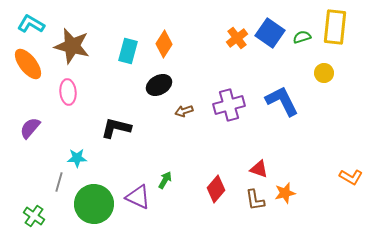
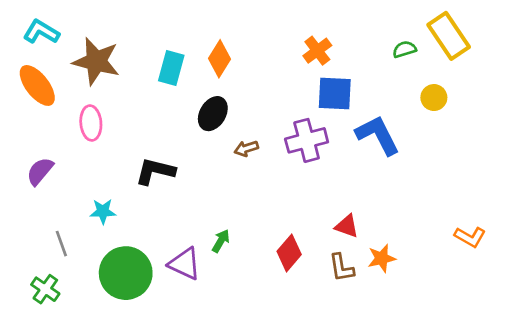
yellow rectangle: (335, 27) -> (449, 36), turned -40
blue square: (270, 33) -> (335, 94), moved, turned -32
black ellipse: (159, 85) -> (213, 114), turned -30
gray line: (59, 182) -> (61, 244), moved, turned -36

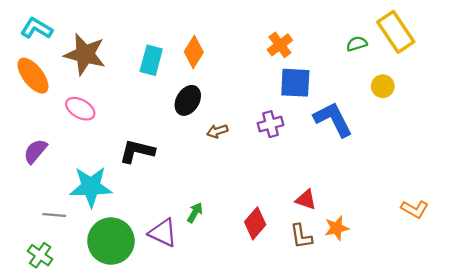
pink ellipse: (91, 123) -> (80, 109), turned -56
purple cross: (307, 140) -> (270, 124), size x0.7
cyan star: (103, 211) -> (91, 187), size x1.8
gray line: (61, 244) -> (54, 215), turned -65

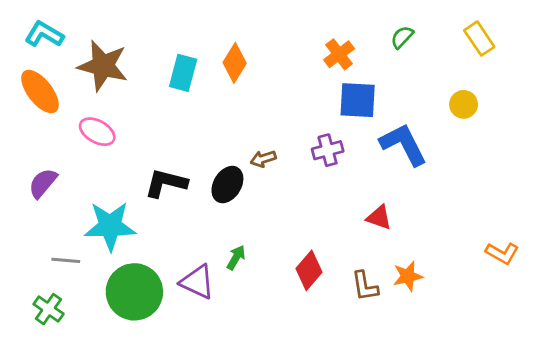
yellow rectangle: (396, 32) -> (479, 39), size x0.7
green semicircle: (357, 44) -> (402, 37), moved, turned -30
black ellipse: (188, 100) -> (227, 185), moved
red triangle: (306, 200) -> (379, 217), moved

